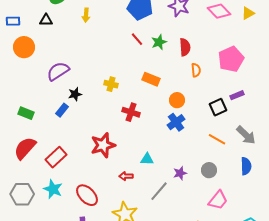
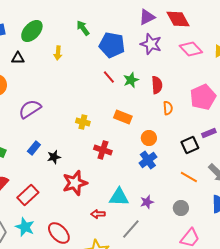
black star: (75, 94) -> (54, 157), moved
cyan triangle: (147, 159) -> (119, 197), size x1.5
purple star: (180, 173) -> (147, 202), moved

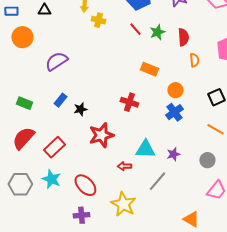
yellow cross: (83, 122) -> (98, 20), moved

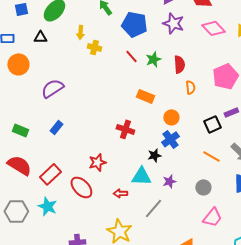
black star: (80, 109) -> (154, 155), moved
red star: (101, 135) -> (97, 162), size x0.7
red semicircle: (23, 138) -> (19, 165), turned 80
red ellipse: (85, 185) -> (81, 187), moved

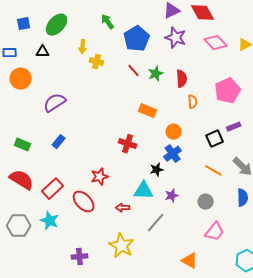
blue pentagon: (134, 24) -> (137, 39), turned 30

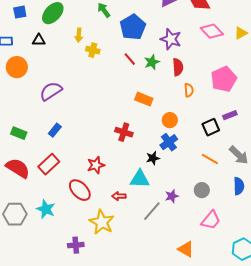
purple star: (176, 38) -> (171, 39), moved
red rectangle: (53, 189) -> (49, 164), moved
purple star: (172, 196) -> (172, 196), moved
yellow star: (122, 246) -> (102, 222), moved

